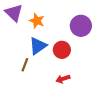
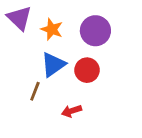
purple circle: (81, 26) -> (95, 31), moved
red arrow: (63, 79) -> (72, 111), moved

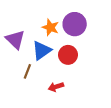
purple triangle: (19, 18) -> (15, 39), moved
orange star: (52, 29) -> (50, 27), moved

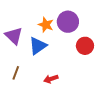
red circle: (68, 55) -> (85, 46), moved
brown line: (27, 71) -> (16, 73), moved

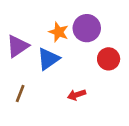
purple triangle: (14, 36) -> (18, 46), turned 42
red arrow: (51, 79) -> (77, 95), moved

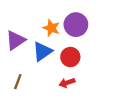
red circle: (109, 59) -> (70, 57), moved

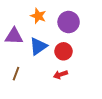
orange star: (51, 28) -> (38, 16), moved
purple triangle: (16, 40) -> (14, 36), turned 36

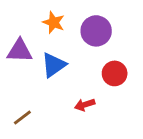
red circle: (63, 51) -> (115, 73), moved
brown line: (16, 74) -> (22, 117), moved, turned 32

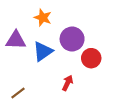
purple circle: (96, 31) -> (72, 39), moved
red arrow: (85, 105) -> (68, 83), turned 133

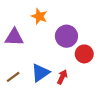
blue triangle: (43, 51) -> (40, 73), moved
brown line: (18, 93) -> (13, 77), moved

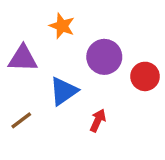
red circle: (84, 54) -> (145, 76), moved
blue triangle: (40, 73) -> (64, 91), moved

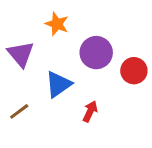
purple triangle: (23, 58) -> (21, 54), turned 48

